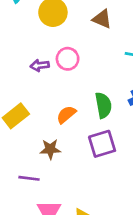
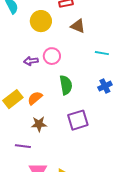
green semicircle: (103, 105) -> (66, 85), moved
orange semicircle: (66, 115) -> (35, 98), moved

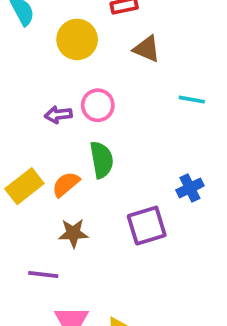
green semicircle: (66, 85) -> (102, 160), moved
blue cross: (105, 86) -> (190, 188), moved

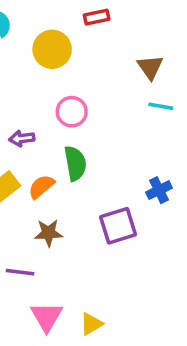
brown triangle: (147, 49) -> (150, 67), moved, turned 32
purple arrow: (58, 115) -> (22, 138), moved

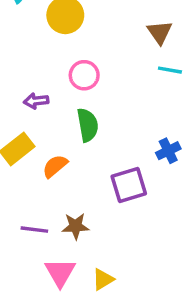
orange semicircle: (41, 187) -> (55, 166), moved
brown star: (49, 233) -> (76, 226), moved

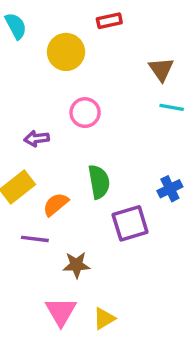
green semicircle: (88, 125) -> (99, 182), moved
purple line: (34, 230) -> (35, 239), moved

